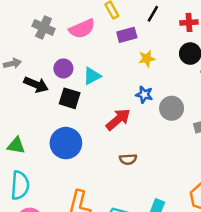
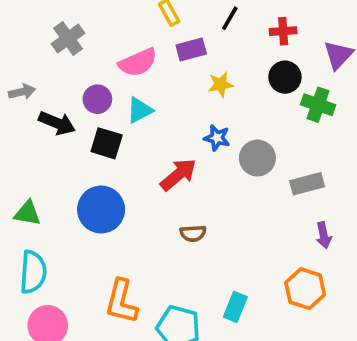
gray cross: (44, 27) -> (68, 38), turned 30
pink semicircle: (82, 29) -> (138, 62), moved

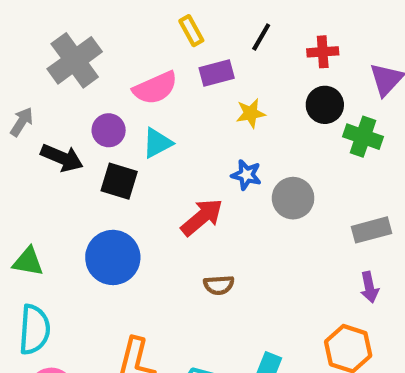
gray cross: (68, 38) -> (75, 60), size x1.4
gray arrow: (22, 92) -> (22, 122), turned -45
gray rectangle: (307, 184) -> (371, 230), moved

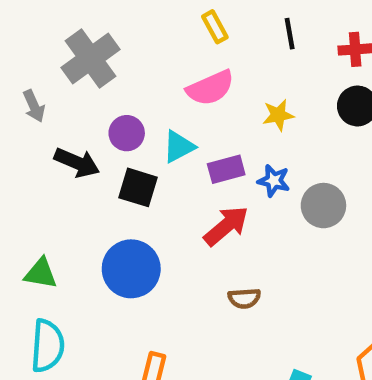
black line: (261, 37) -> (290, 34), turned -40
purple rectangle: (217, 73) -> (226, 169), moved
pink semicircle: (155, 88) -> (210, 88), moved
gray arrow: (22, 122) -> (34, 106), moved, turned 124

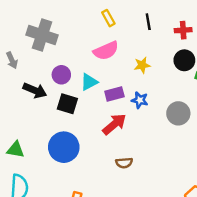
gray cross: (90, 58) -> (42, 35), turned -36
gray circle: (323, 206) -> (178, 113), moved

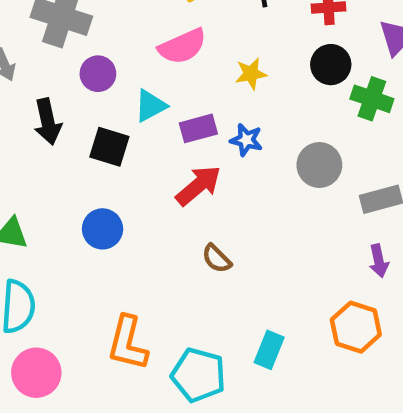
purple circle: (61, 75) -> (98, 74), moved
black arrow: (35, 90) -> (48, 122), turned 55
blue circle: (64, 147) -> (103, 229), size x0.7
brown semicircle: (124, 163) -> (217, 259), turned 49

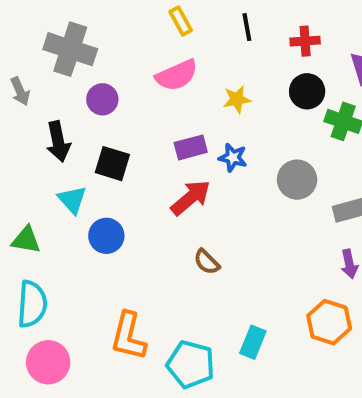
cyan triangle: (150, 106) -> (72, 200), moved, turned -44

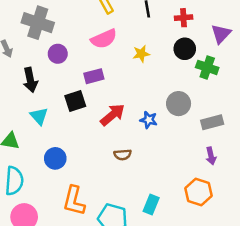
purple rectangle: (191, 147) -> (94, 76), moved
blue star: (233, 158) -> (149, 120), moved
black square: (112, 164) -> (75, 101), moved, turned -35
blue circle: (106, 236) -> (55, 158), moved
brown semicircle: (207, 262) -> (123, 155), turned -49

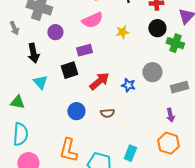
purple arrow: (211, 156) -> (170, 115), moved
blue circle: (55, 158) -> (76, 111), moved

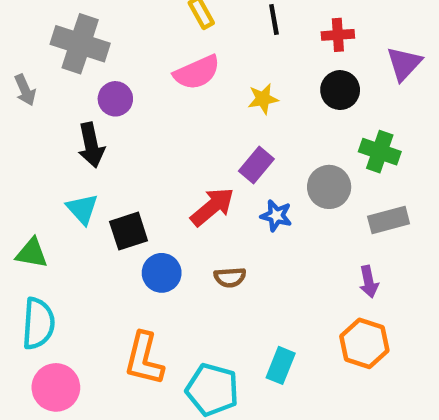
green cross: (175, 43) -> (380, 152), moved
purple rectangle: (84, 50) -> (256, 165), moved, turned -35
black arrow: (33, 53) -> (91, 145), moved
black square: (69, 70) -> (129, 231), moved

